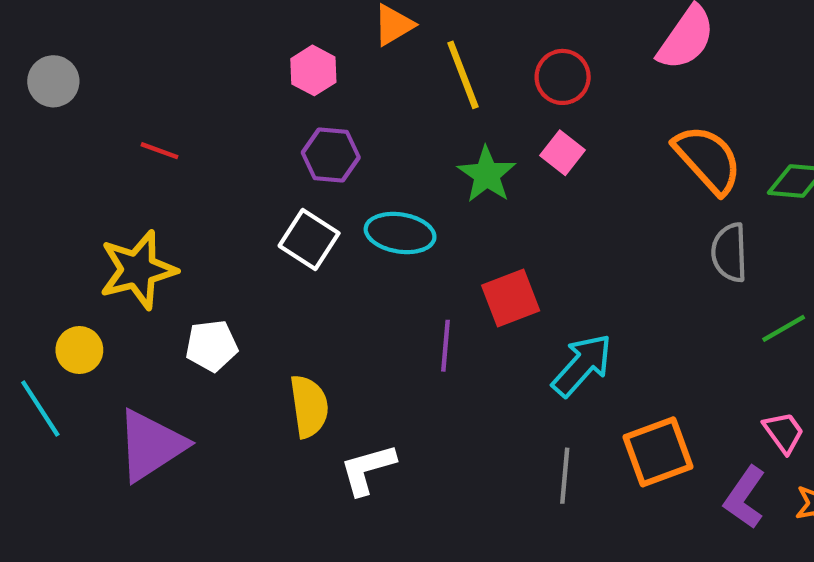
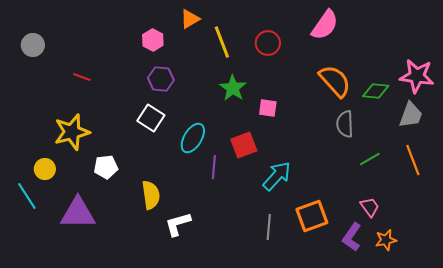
pink square: (563, 153) -> (268, 108), moved, turned -30
cyan ellipse: (400, 233) -> (193, 138), moved, turned -68
purple triangle: (151, 445) -> (78, 213), turned 33

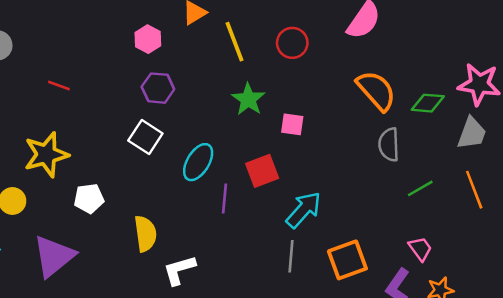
purple triangle: (78, 213) -> (54, 256), turned -39
gray line: (269, 227) -> (291, 256), moved

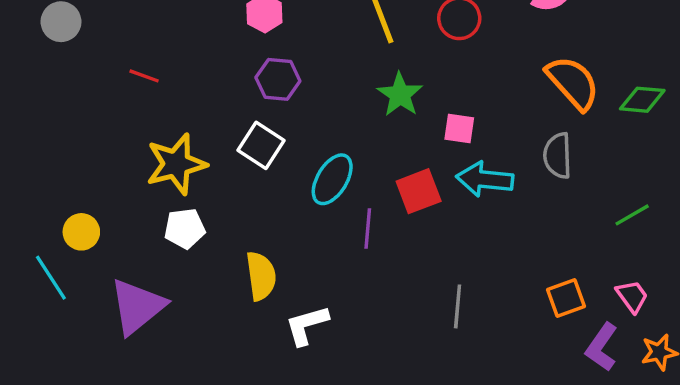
gray semicircle: (389, 145) -> (558, 156), moved
yellow star: (46, 155) -> (176, 164), moved
cyan arrow: (304, 210) -> (485, 179), moved, turned -126
orange square: (347, 260) -> (566, 298), moved, size x0.7

